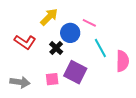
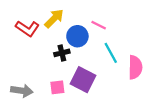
red L-shape: (25, 42) -> (27, 28), moved
black cross: (56, 48) -> (62, 53), turned 32

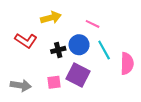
yellow arrow: (54, 18) -> (51, 18), turned 30
red L-shape: (27, 28) -> (26, 41), moved
blue circle: (77, 36) -> (79, 45), moved

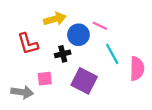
red L-shape: (26, 41) -> (28, 44), turned 40
blue circle: (79, 45) -> (78, 35), moved
pink square: (54, 82) -> (45, 79), moved

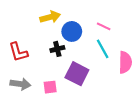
pink line: (100, 26) -> (104, 26), moved
red L-shape: (28, 44) -> (18, 52), moved
pink square: (45, 79) -> (50, 87), moved

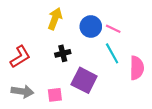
yellow arrow: (50, 17) -> (55, 19), turned -54
blue circle: (72, 31) -> (91, 26), moved
red L-shape: (18, 52) -> (20, 57), turned -105

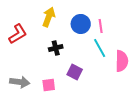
pink line: (113, 29) -> (101, 26), turned 56
red L-shape: (20, 57) -> (18, 34), moved
purple square: (84, 80) -> (75, 72), size x0.7

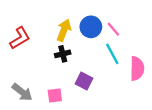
yellow arrow: (49, 17) -> (64, 30), moved
pink line: (101, 26) -> (113, 29), turned -32
gray arrow: (20, 82) -> (22, 92), turned 30

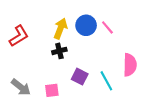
cyan line: (112, 54) -> (106, 81), moved

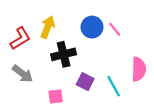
yellow arrow: (60, 29) -> (48, 27), moved
black cross: (59, 51) -> (64, 54), size x1.5
gray arrow: (21, 87) -> (23, 74), moved

